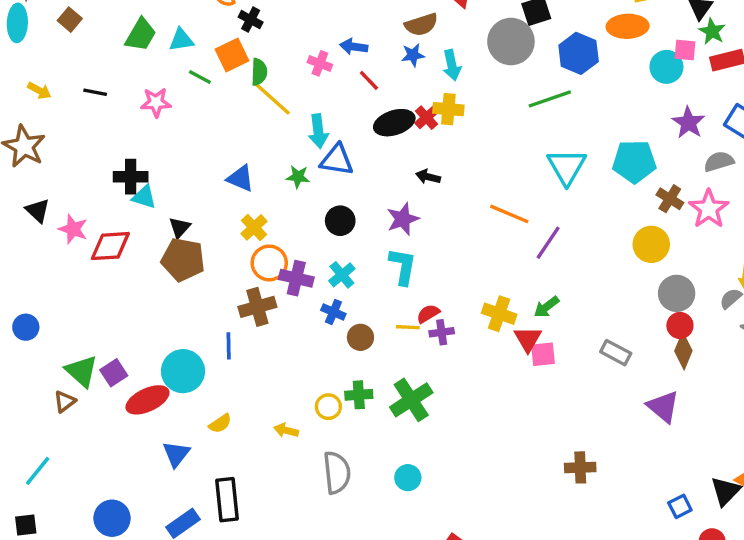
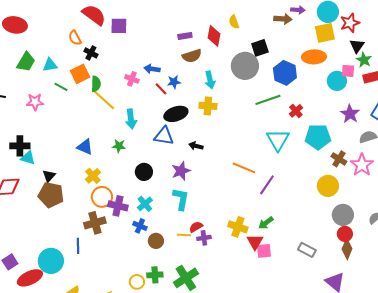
blue star: (413, 55) -> (174, 82), moved
red cross: (426, 118) -> (296, 111), moved
blue triangle: (337, 160) -> (164, 136), moved

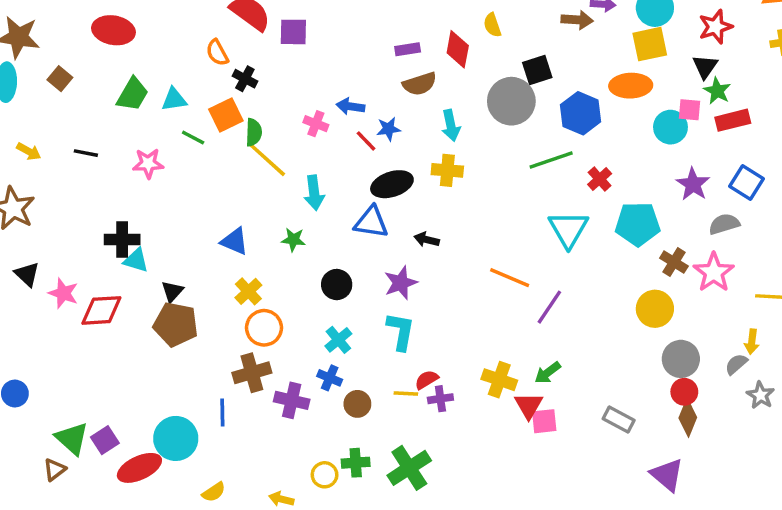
red star: (350, 23) -> (715, 27), moved
purple cross: (118, 206) -> (292, 400), moved

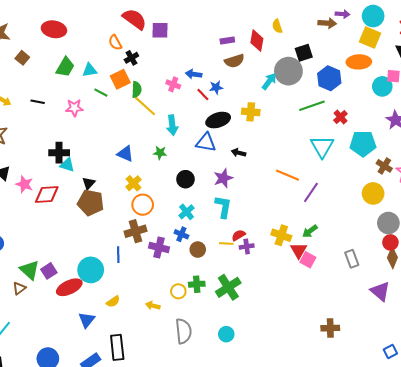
yellow square: (650, 44) -> (370, 37), turned 35
black cross: (245, 79) -> (131, 58), turned 32
cyan arrow: (451, 125) -> (269, 81), moved, turned -132
gray rectangle: (619, 419) -> (352, 259), turned 42
pink square: (544, 421) -> (308, 260), turned 35

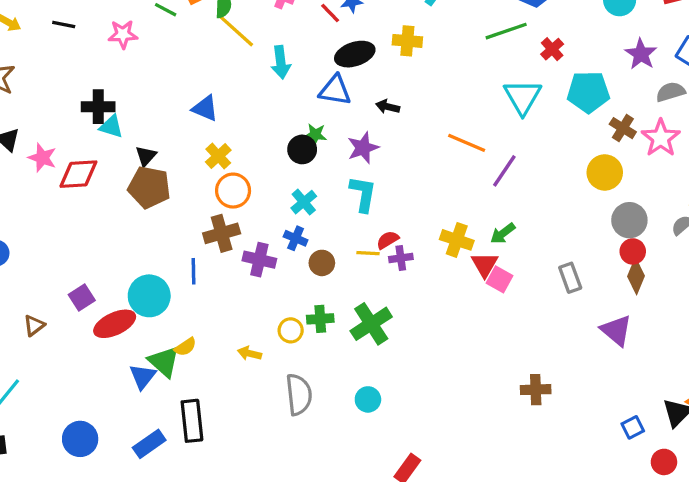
green star: (160, 153) -> (315, 135), moved
green triangle: (29, 270) -> (164, 362), moved

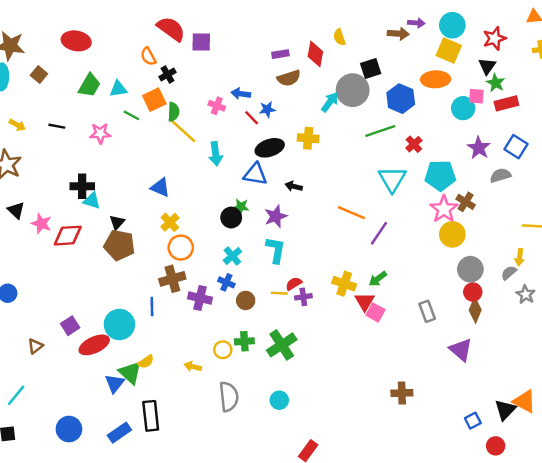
pink star: (661, 138) -> (444, 209), moved

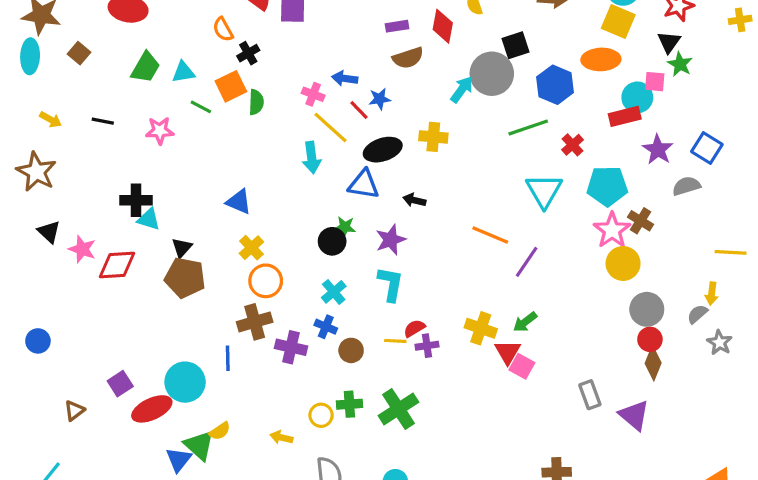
red rectangle: (506, 103) -> (625, 116), moved
yellow line: (183, 131) -> (331, 127), moved
gray rectangle: (427, 311) -> (590, 395), moved

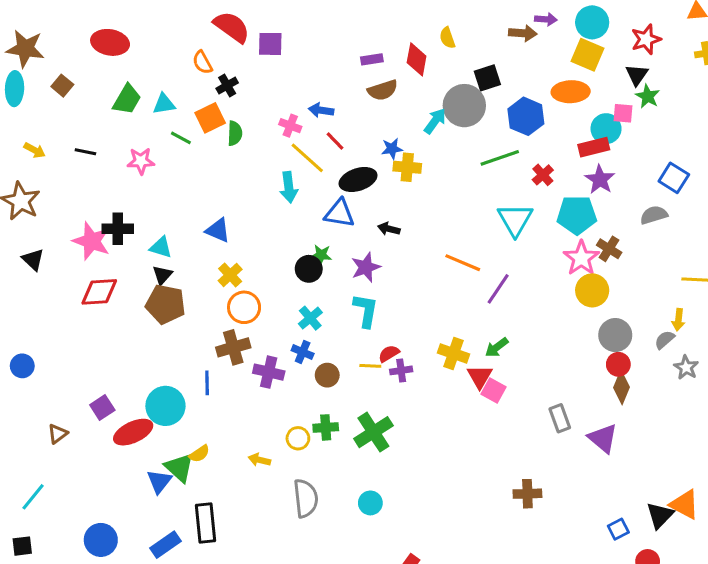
blue star: (380, 99) -> (392, 149), moved
purple star: (658, 150) -> (600, 179), moved
cyan triangle: (149, 219) -> (161, 247), moved
pink star: (82, 249) -> (92, 241), moved, size x1.4

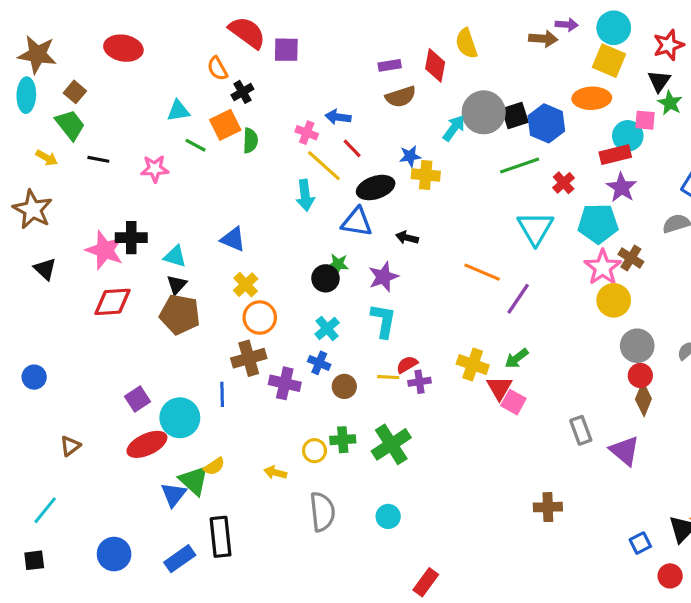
yellow semicircle: (447, 38) -> (466, 43), size x1.4
black square: (487, 78) -> (515, 115), moved
green trapezoid: (127, 99) -> (70, 125), moved, turned -68
purple square: (102, 407) -> (138, 399), moved

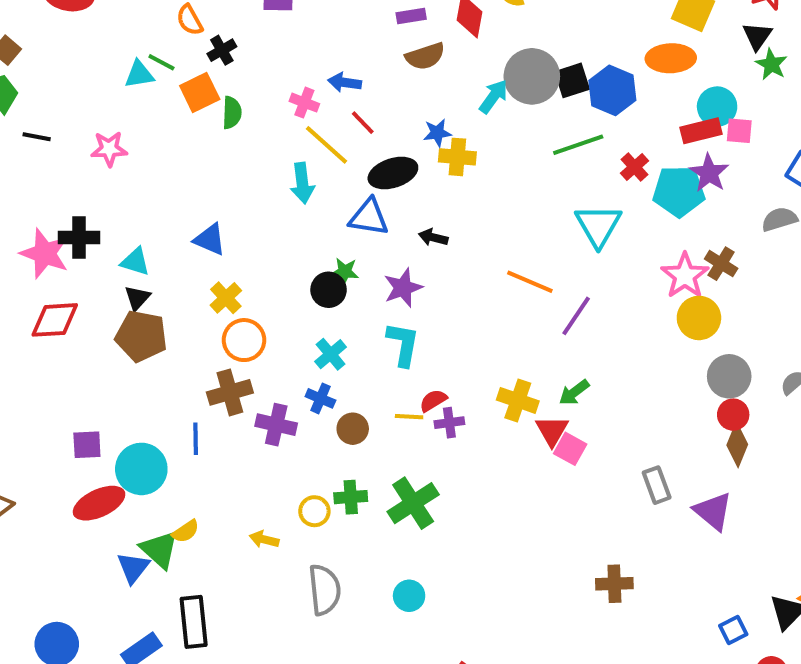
pink square: (645, 120) -> (739, 131), moved
green line: (195, 145) -> (161, 62), moved
cyan pentagon: (598, 224) -> (679, 191), moved
purple square: (138, 399) -> (87, 445), turned 30

